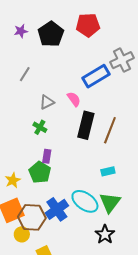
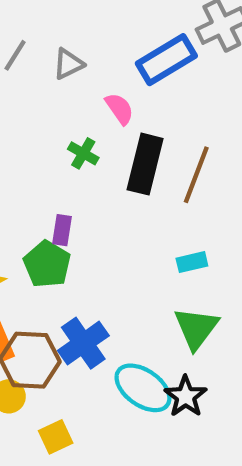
gray triangle: (47, 102) -> (68, 64), moved
green cross: (40, 127) -> (83, 153), moved
cyan ellipse: (85, 201) -> (143, 388), moved

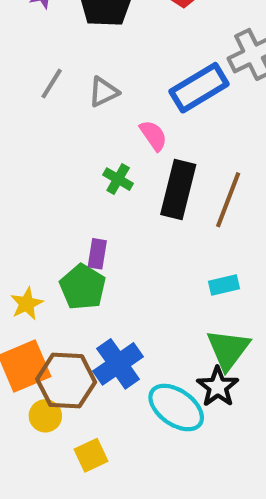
black star: (186, 396) -> (218, 387), moved

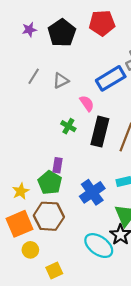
blue cross: (118, 364) -> (92, 192), moved
brown hexagon: (66, 381) -> (49, 216), moved

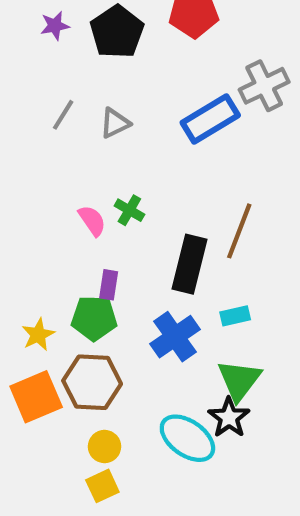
pink semicircle: (87, 103) -> (92, 221), moved
black rectangle: (100, 132) -> (190, 264), moved
green pentagon: (50, 183) -> (94, 318), turned -30
yellow circle: (30, 250) -> (105, 447), moved

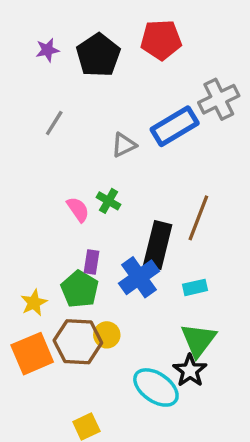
gray triangle: (115, 123) -> (124, 145), moved
green pentagon: (94, 318) -> (80, 289), turned 30
blue cross: (175, 337) -> (139, 277), moved
yellow circle: (105, 447) -> (107, 335), moved

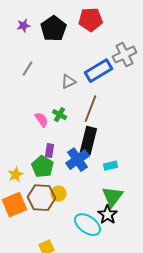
brown line: (198, 218) -> (90, 109), moved

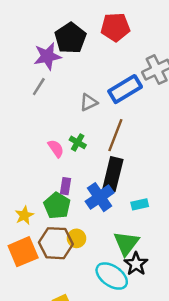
purple star: (23, 26) -> (47, 56), moved, size x1.6
green triangle: (112, 197) -> (126, 243), moved

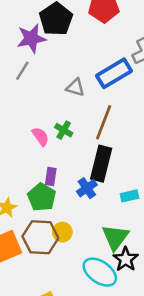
gray triangle: (89, 102) -> (75, 87), turned 42
blue cross: (100, 197) -> (87, 188), size x0.7

